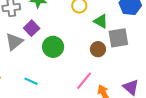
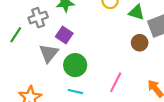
green circle: (53, 47) -> (75, 65), moved
pink line: (84, 81) -> (116, 82), moved

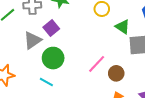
brown circle: (140, 43) -> (116, 73), moved
pink line: (116, 82) -> (97, 64), moved

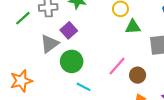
green triangle: (122, 27) -> (133, 27), moved, turned -35
cyan line: (46, 82) -> (83, 87), moved

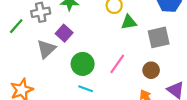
green circle: (72, 61) -> (83, 64), moved
brown circle: (138, 75) -> (151, 70), moved

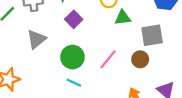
purple square: (64, 33) -> (74, 19), moved
brown circle: (151, 70) -> (140, 59), moved

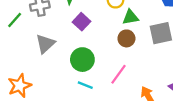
pink line: (108, 59) -> (118, 74), moved
brown circle: (140, 59) -> (126, 38), moved

